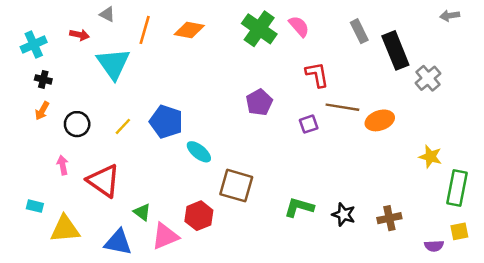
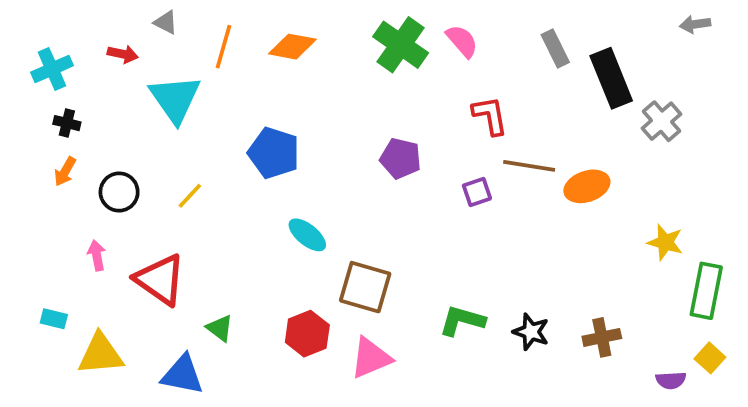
purple pentagon: (259, 102) -> (401, 158), turned -30
blue pentagon: (166, 122) -> (274, 153), moved
yellow square: (459, 231) -> (710, 358), turned -36
pink triangle: (165, 236) -> (371, 358), moved

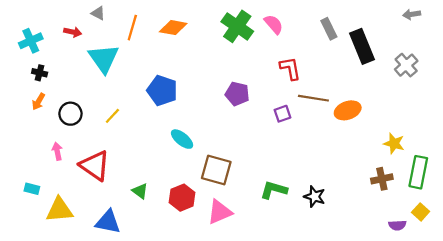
gray cross: (662, 121) -> (406, 65), moved
green triangle: (220, 328) -> (140, 191), moved
brown cross: (602, 337) -> (382, 179), moved

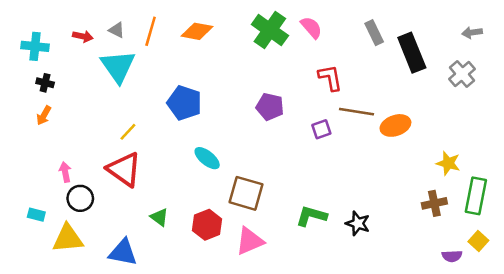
gray triangle: (98, 13) -> (117, 30), moved
gray arrow: (412, 14) -> (472, 33), moved
cyan cross: (31, 41) -> (35, 46), turned 30
black circle: (70, 114) -> (80, 198), moved
red triangle: (95, 166) -> (124, 169), moved

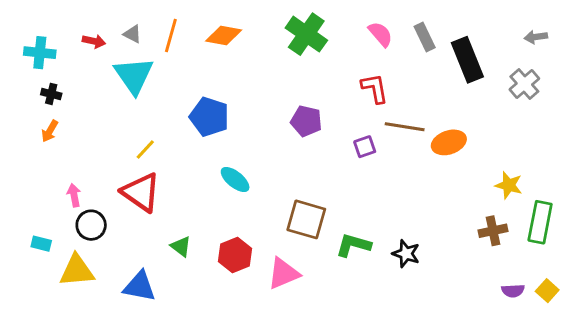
pink semicircle: (311, 28) -> (380, 34), moved
brown square: (246, 193) -> (306, 219), moved
yellow square: (478, 241) -> (547, 291), moved

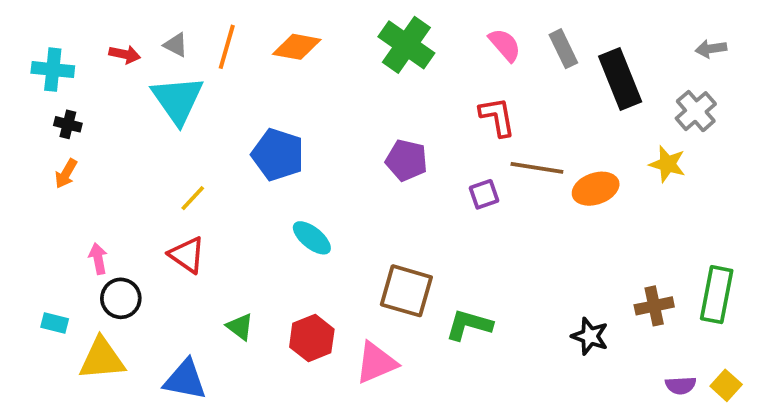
yellow star: (509, 185) -> (667, 164), moved
red triangle: (141, 192) -> (187, 255), size x0.7
black star: (406, 254) -> (590, 336), moved

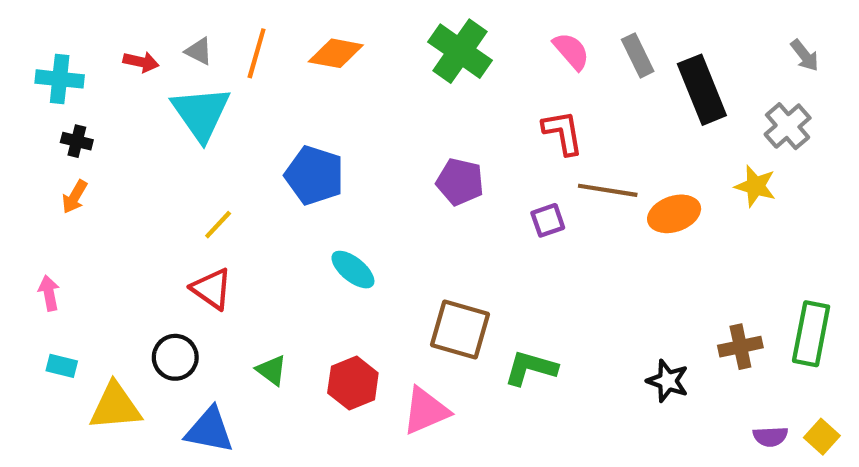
gray arrow: (711, 49) -> (805, 55), turned -120
pink arrow: (98, 259) -> (49, 293), moved
black circle: (121, 298) -> (175, 357), moved

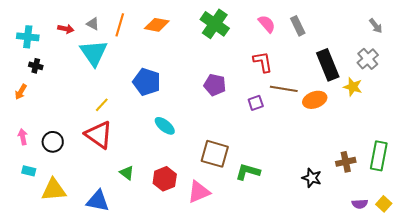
black rectangle: (702, 90) -> (328, 65), moved
orange arrow: (75, 197) -> (21, 92), moved
red triangle: (212, 289) -> (99, 135), size x1.4
black circle: (175, 357) -> (53, 142), moved

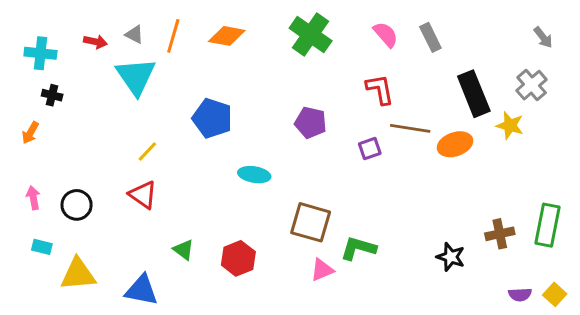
cyan ellipse: (165, 126) -> (254, 175), moved, turned -30
red triangle: (99, 135) -> (143, 195), size x0.7
pink triangle: (199, 192) -> (322, 270), moved, size x0.7

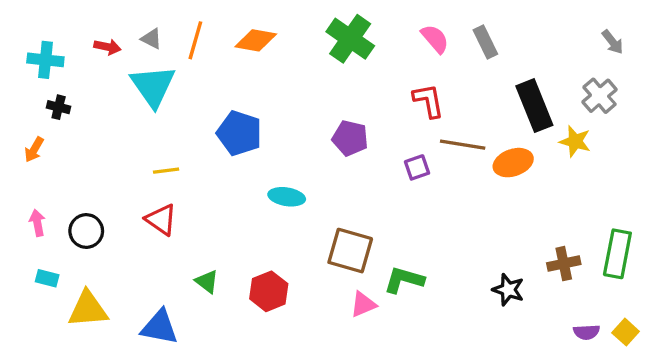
yellow line: (147, 151) -> (166, 171), turned 40

